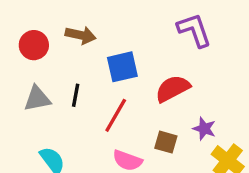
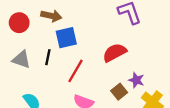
blue square: (122, 67) -> (66, 38), moved
gray triangle: (37, 99) -> (21, 59), turned 30
brown square: (166, 142) -> (119, 92), moved, turned 35

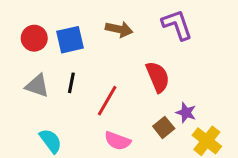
brown arrow: (51, 16) -> (119, 29), moved
blue square: (66, 38) -> (70, 40), moved
red semicircle: (115, 53) -> (158, 77), turned 95

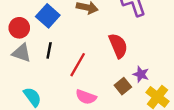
red circle: (34, 38) -> (19, 28), moved
blue square: (70, 40) -> (48, 16), turned -35

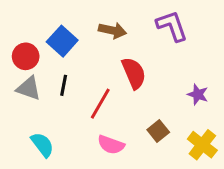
red semicircle: (118, 46) -> (134, 73), moved
purple star: (141, 74) -> (198, 94), moved

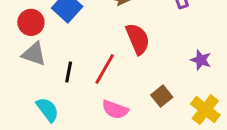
black line: (64, 85) -> (69, 72), moved

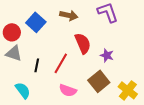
purple star: (201, 60) -> (107, 55), moved
brown square: (162, 96) -> (99, 81), size x1.5

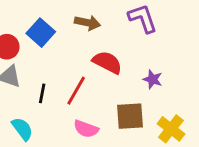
red semicircle: (83, 43) -> (107, 62), turned -40
purple star: (107, 55) -> (153, 79), moved
brown square: (99, 81) -> (130, 116), turned 35

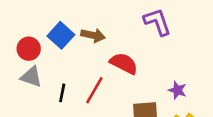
brown arrow: (87, 23) -> (93, 35), moved
purple star: (153, 79) -> (177, 90), moved

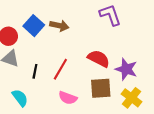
red semicircle: (124, 63) -> (99, 59), moved
purple star: (177, 90) -> (126, 69), size x1.5

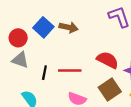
red line: (60, 69) -> (70, 70), turned 60
brown square: (101, 88) -> (110, 89), turned -30

